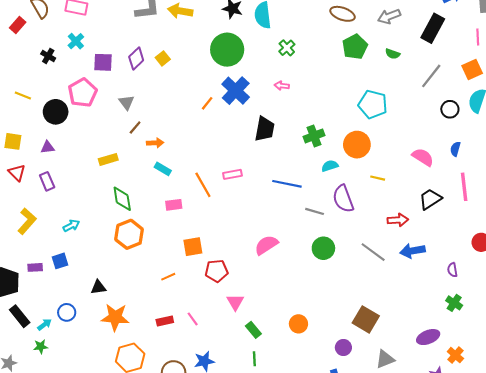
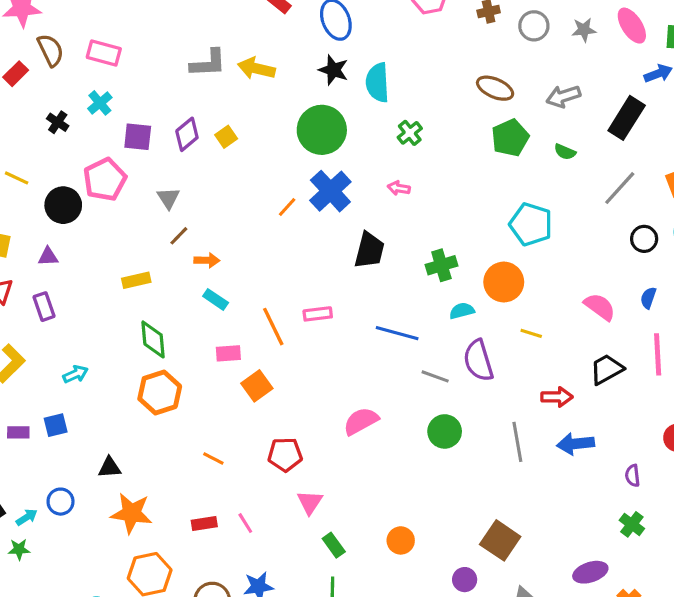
orange square: (193, 247) -> (257, 386), moved, turned -30
gray line: (373, 252) -> (517, 442), turned 40
orange line: (168, 277) -> (213, 459), turned 48

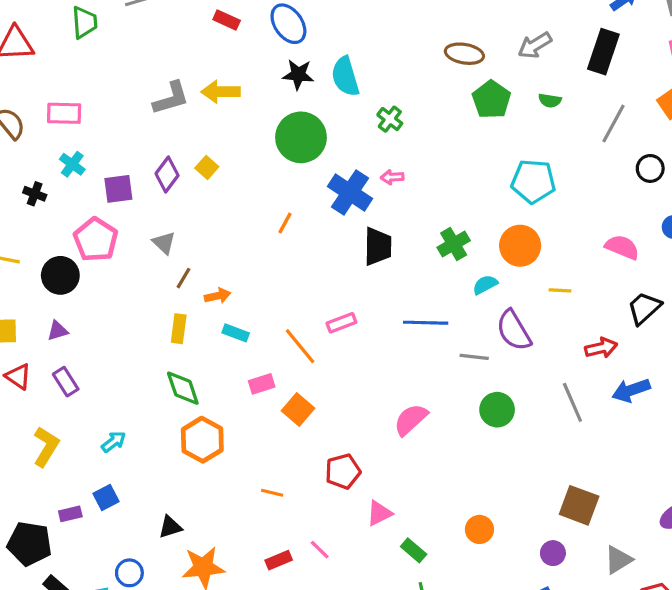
blue cross: (330, 191) -> (350, 193), moved
yellow rectangle: (136, 280) -> (179, 329), moved, turned -56
pink triangle: (310, 502) -> (379, 513), turned 44

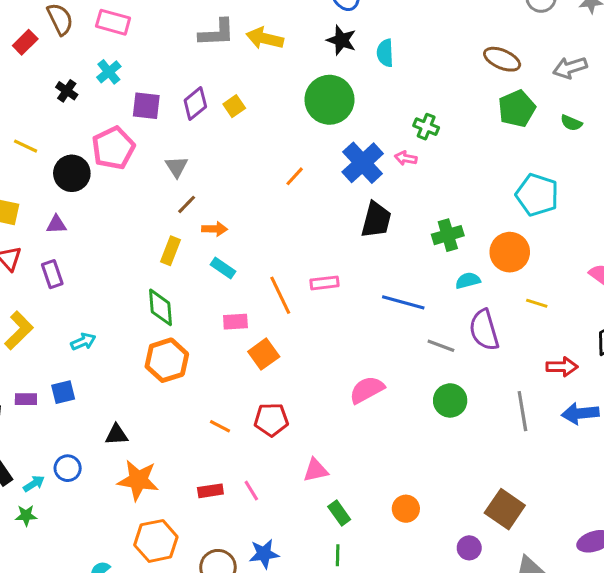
cyan semicircle: (345, 76) -> (385, 53), size x0.7
green cross: (390, 119) -> (426, 127), moved, turned -30
red pentagon: (343, 471) -> (271, 420), moved

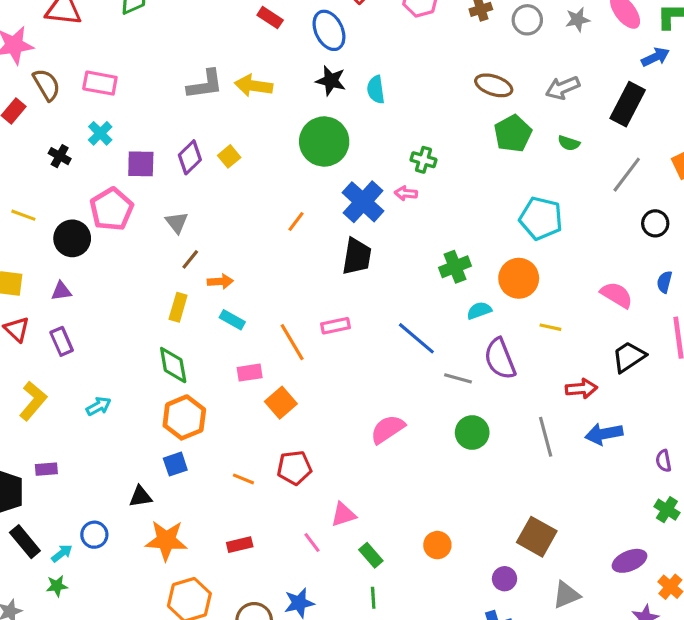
black trapezoid: (376, 220) -> (357, 256), moved
blue line: (403, 302) -> (416, 338), turned 30
blue square: (63, 392) -> (175, 464), moved
pink line: (251, 491) -> (312, 543), moved

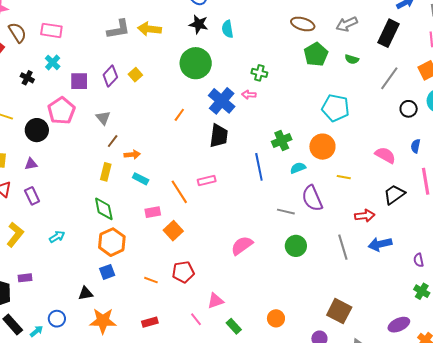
blue line: (416, 338) -> (259, 167), moved, turned 40

